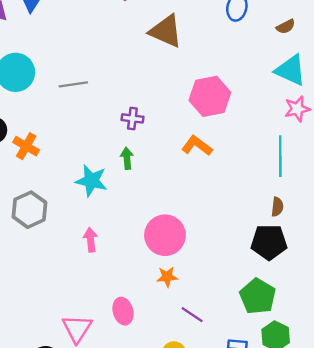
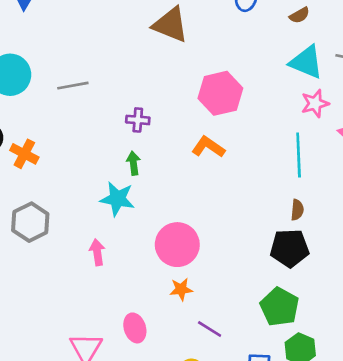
cyan star: (91, 181) -> (117, 199), moved

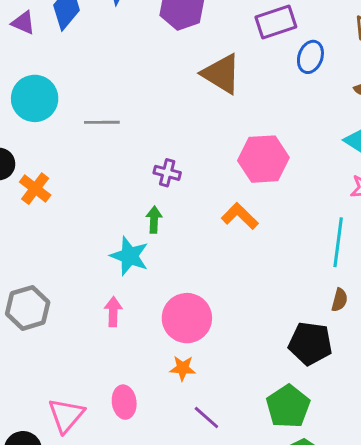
brown semicircle: (297, 210) -> (340, 300), moved
gray hexagon: (30, 222) -> (28, 308), moved
pink arrow: (97, 252) -> (113, 312), moved

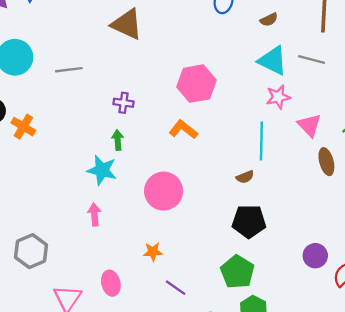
brown triangle: (221, 74) -> (127, 24), moved
brown semicircle: (340, 300) -> (245, 177), moved, turned 60
gray hexagon: (28, 308) -> (31, 251), moved
pink circle: (187, 318) -> (164, 191), moved

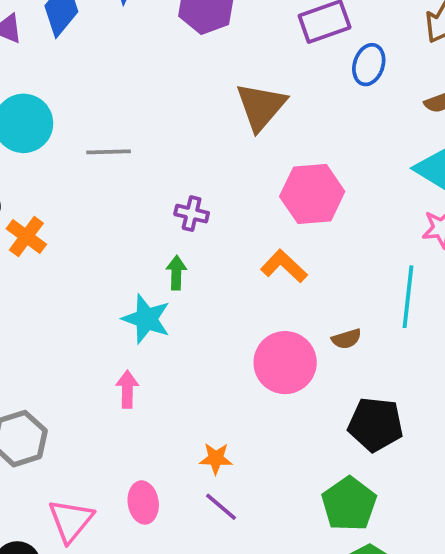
brown triangle: (127, 24) -> (261, 106), moved, turned 40
brown semicircle: (245, 177) -> (346, 339), moved
pink circle: (164, 191) -> (285, 363), moved
purple line: (176, 288) -> (221, 507), moved

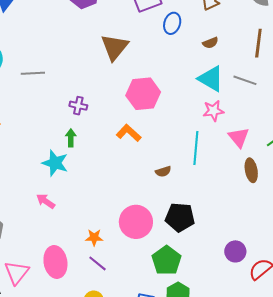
pink circle: (285, 363) -> (136, 222), moved
pink arrow: (127, 389) -> (46, 201), turned -54
pink ellipse: (143, 502) -> (55, 262), size x1.4

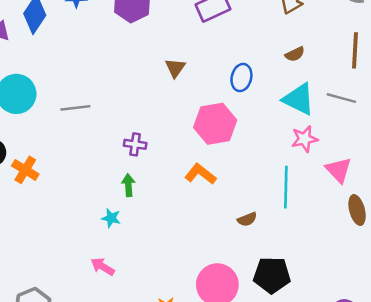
blue ellipse: (172, 23) -> (241, 78), moved
brown triangle: (114, 47) -> (175, 68), size x0.6
cyan star: (55, 163) -> (111, 218), size x0.6

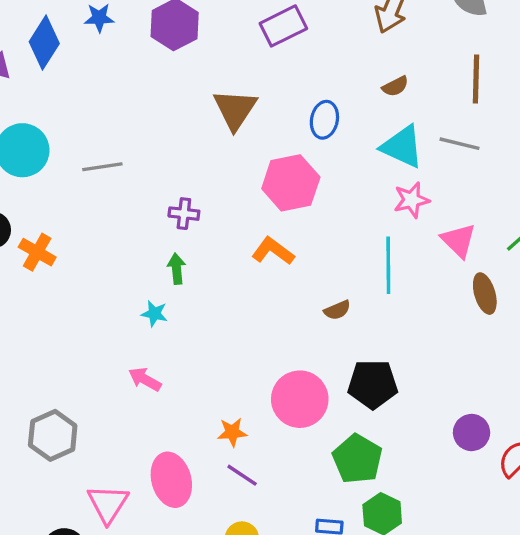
brown triangle: (175, 68) -> (235, 109), size x1.6

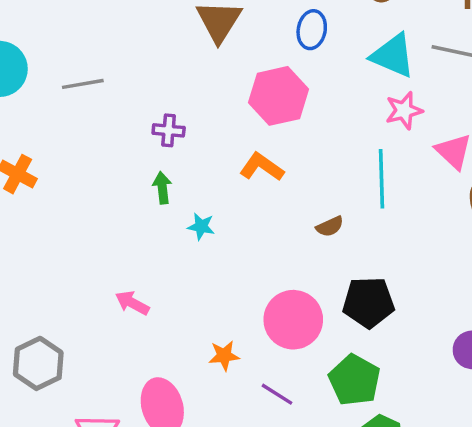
cyan star: (154, 314) -> (201, 226), moved
purple line: (242, 475) -> (277, 394), moved

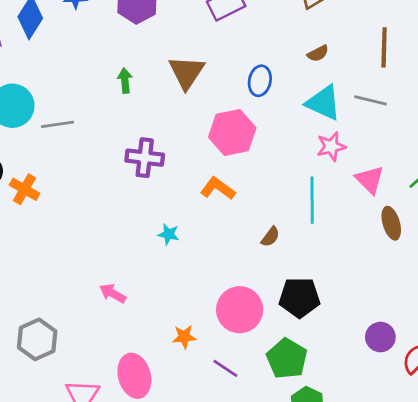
gray line: (83, 84) -> (58, 124), moved
purple cross: (169, 130) -> (145, 158), size x1.5
green arrow: (162, 188) -> (125, 81), moved
brown semicircle: (330, 226) -> (270, 237), turned -30

